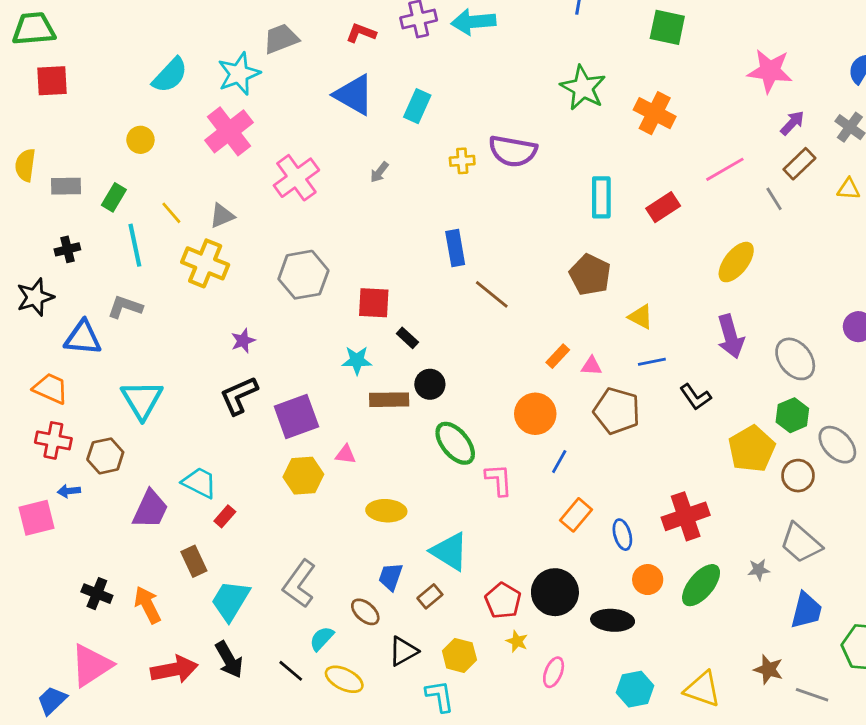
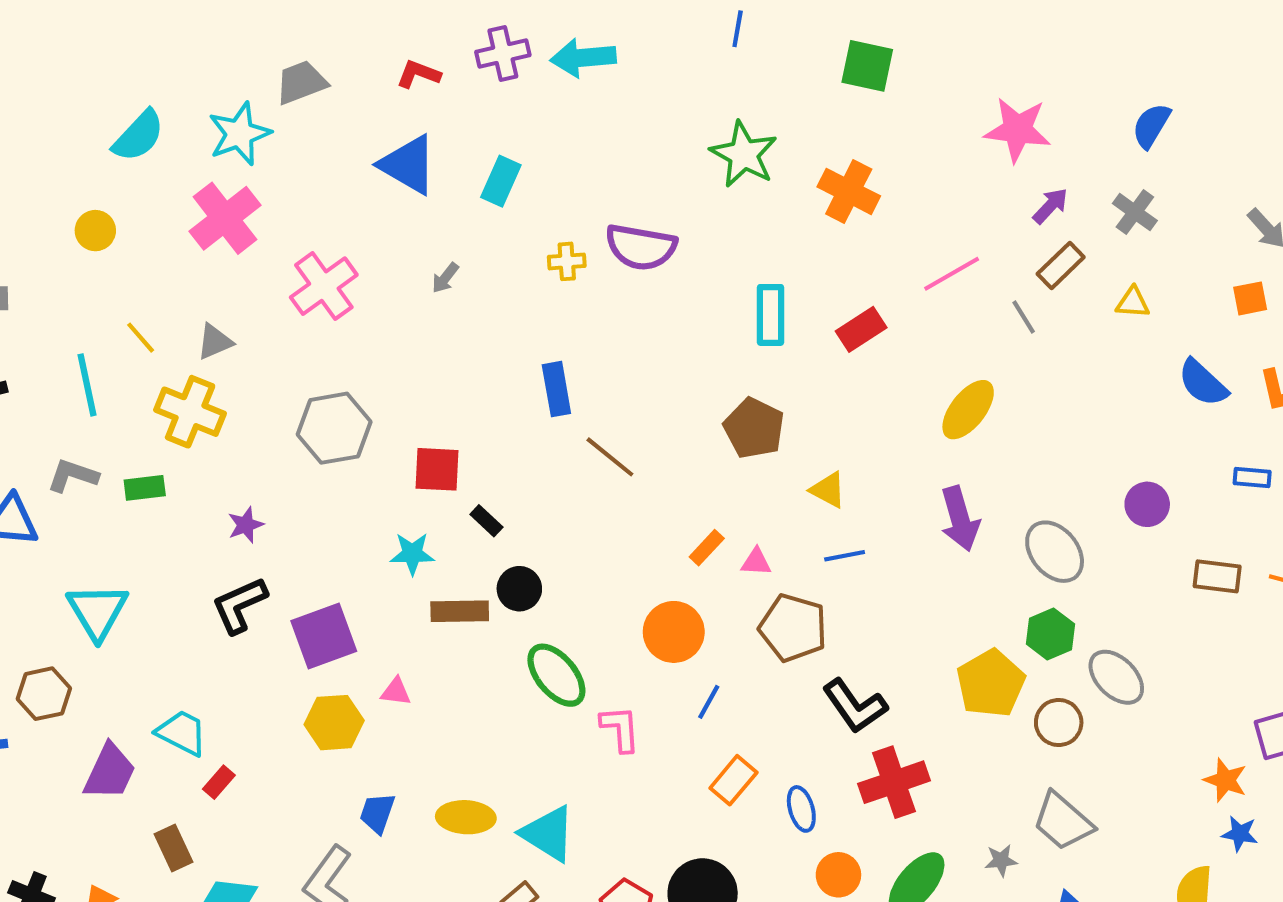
green rectangle: (114, 197) -> (145, 488), moved, turned 52
black L-shape: (695, 397) -> (855, 706), moved, size x1.4
yellow ellipse: (386, 511) -> (466, 817), moved
blue trapezoid: (391, 577) -> (377, 813), moved

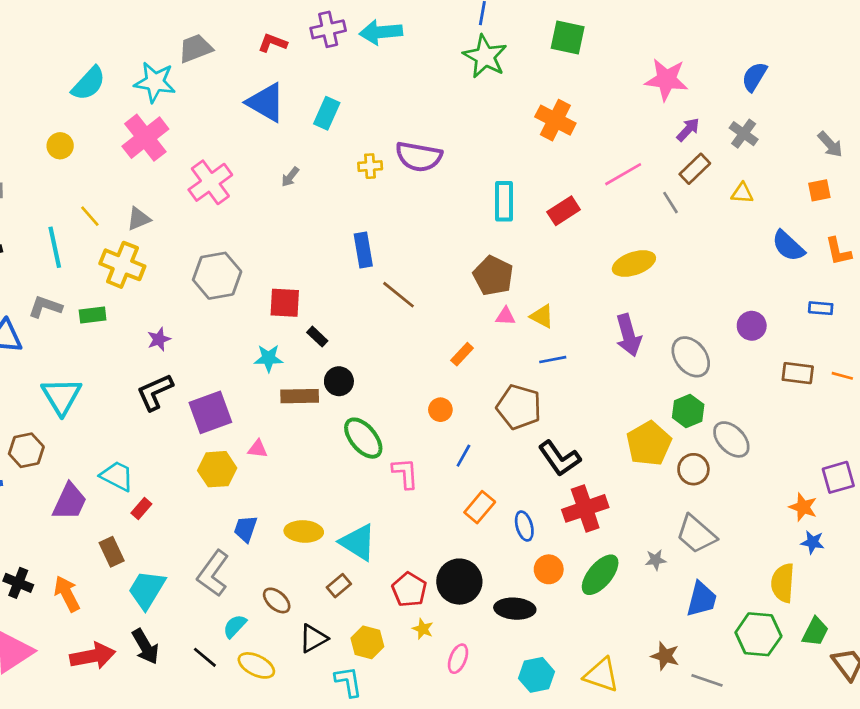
cyan star: (239, 134) -> (155, 82), turned 30
green star: (744, 154) -> (485, 56), moved
yellow ellipse: (968, 410) -> (634, 264), turned 33
pink triangle: (756, 562) -> (505, 316), moved
orange circle: (674, 632) -> (440, 410), size x0.6

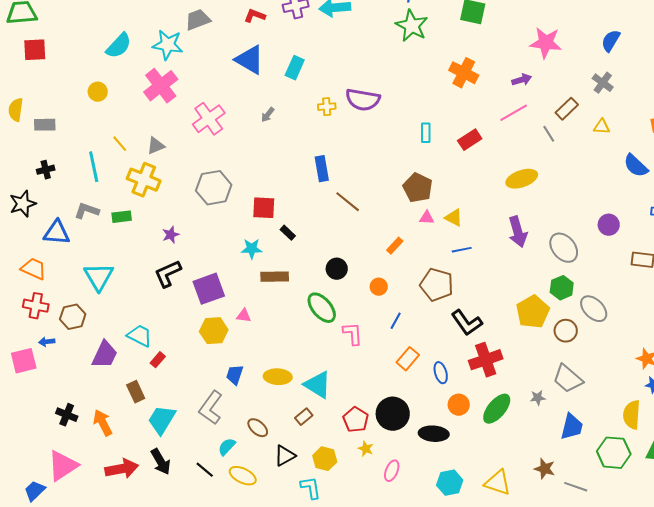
purple arrow: (688, 130) -> (522, 80), moved, turned 30
cyan rectangle: (504, 201) -> (426, 133), size x0.7
black circle: (339, 381) -> (337, 269), moved

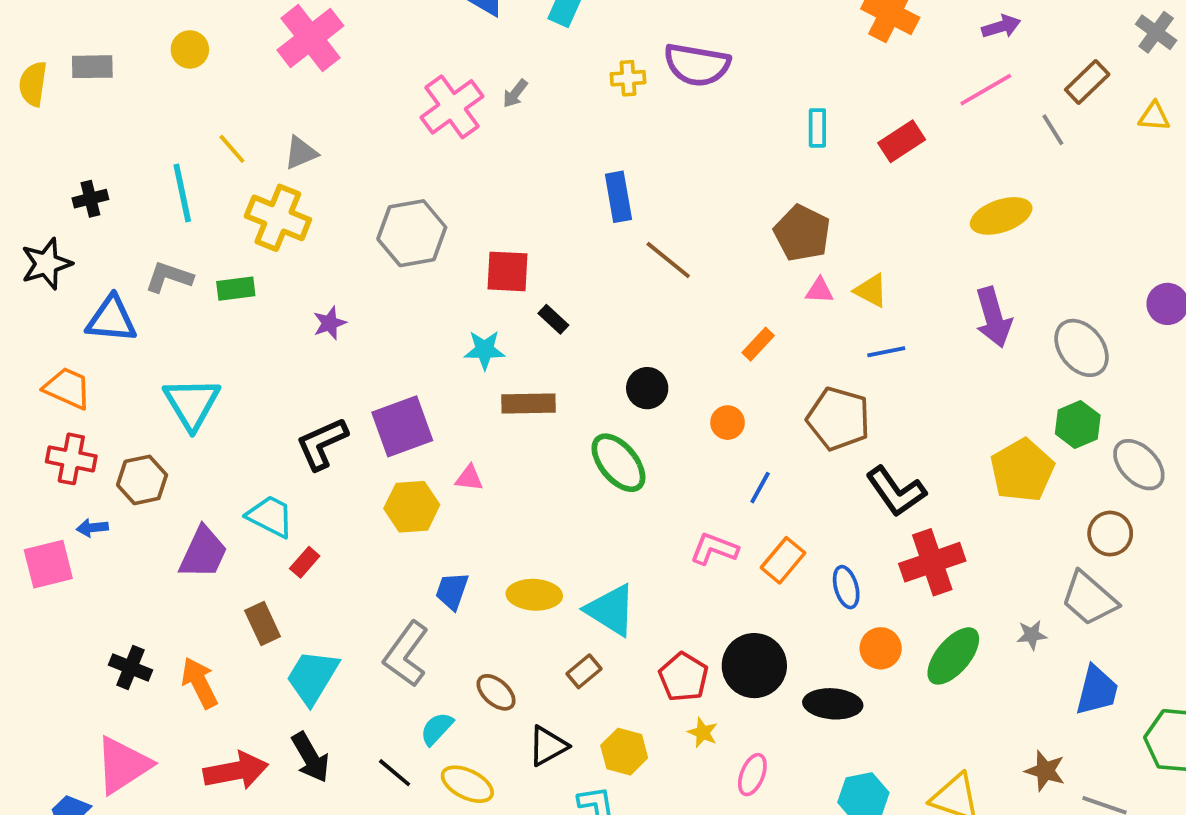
pink cross: (209, 119) -> (452, 107), moved
gray rectangle: (45, 125) -> (92, 67), moved
black L-shape: (168, 274) -> (322, 444), moved
brown circle: (566, 331) -> (1110, 534), moved
pink L-shape: (353, 334) -> (714, 549), moved, turned -65

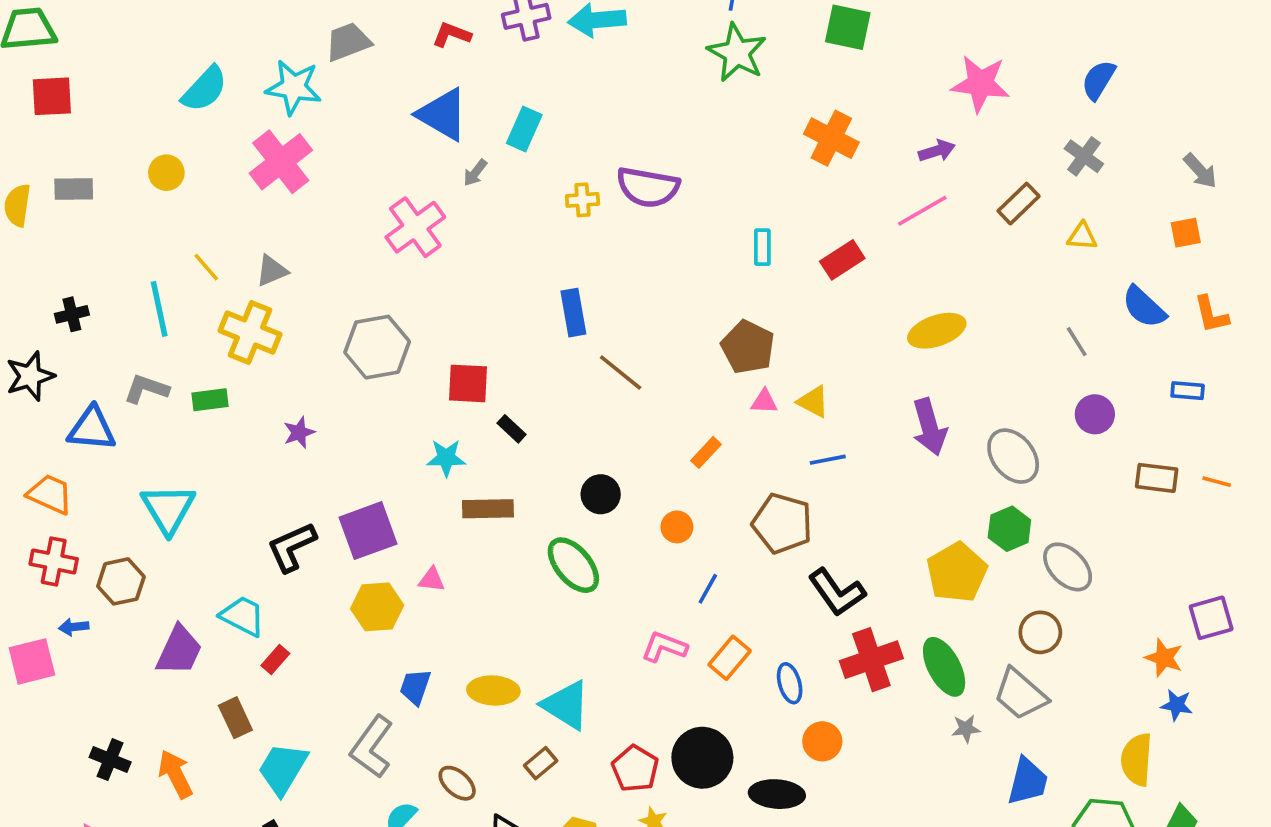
gray arrow: (515, 93) -> (475, 173), moved
gray line: (1053, 130) -> (1077, 342), moved
green ellipse: (953, 656) -> (944, 667), moved, turned -68

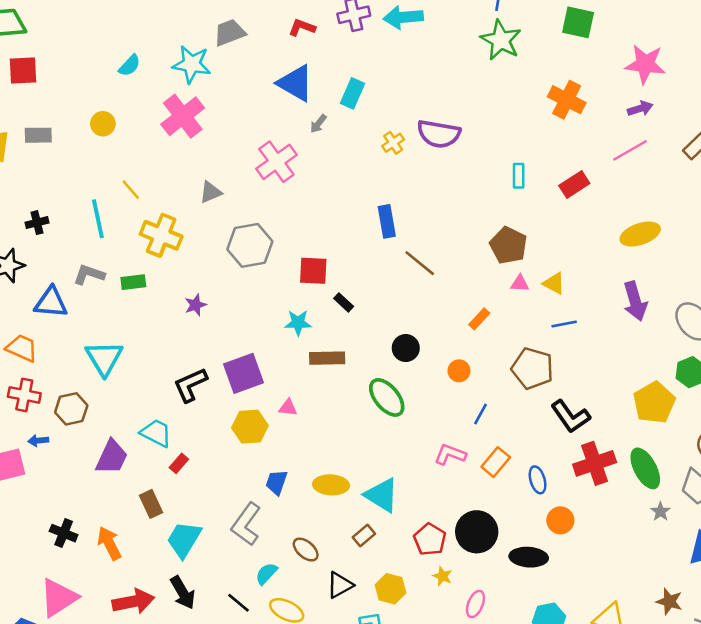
pink star: (980, 84) -> (645, 64), moved
cyan semicircle: (205, 89) -> (130, 65), size x0.7
yellow cross: (582, 200) -> (393, 143), turned -30
gray triangle: (272, 271) -> (211, 192), moved
gray star: (966, 729) -> (660, 512), turned -30

